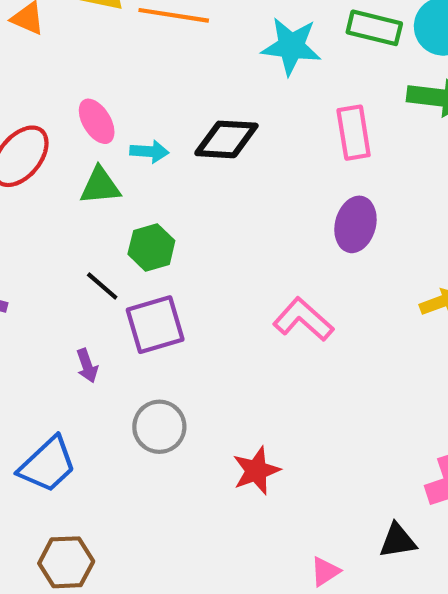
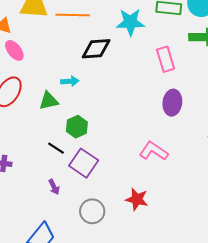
pink ellipse: (97, 121) -> (14, 50), moved
black diamond: (226, 139) -> (96, 49), moved
purple square: (155, 325) -> (84, 163), turned -32
red star: (256, 471) -> (137, 199), moved, turned -30

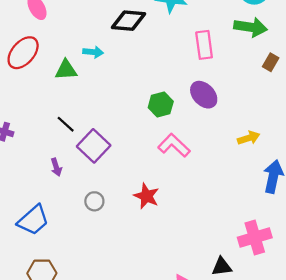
purple ellipse: (172, 103) -> (204, 95), turned -60
green hexagon: (77, 127) -> (161, 105), moved
gray circle: (92, 211) -> (94, 201), size x0.7

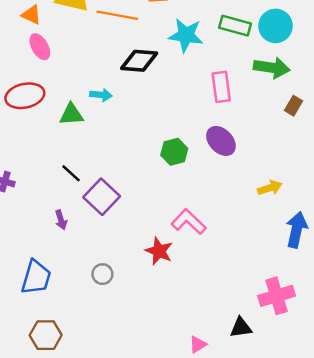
red ellipse: (23, 53) -> (25, 96), turned 36
pink L-shape: (174, 145) -> (189, 222), moved
gray circle: (94, 201) -> (102, 274), moved
blue trapezoid: (33, 220) -> (36, 277), turned -32

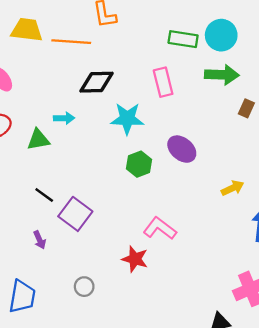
cyan star: (186, 35) -> (127, 119), moved
pink rectangle: (221, 87) -> (163, 82), moved

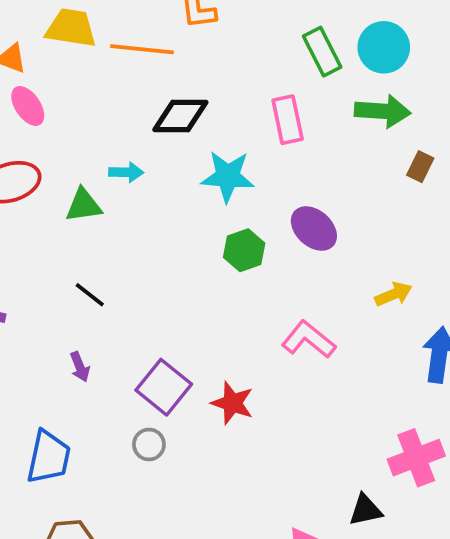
green rectangle: (183, 39) -> (322, 52), turned 52
purple square: (75, 214) -> (164, 387), moved
pink L-shape: (160, 228) -> (309, 340), moved

